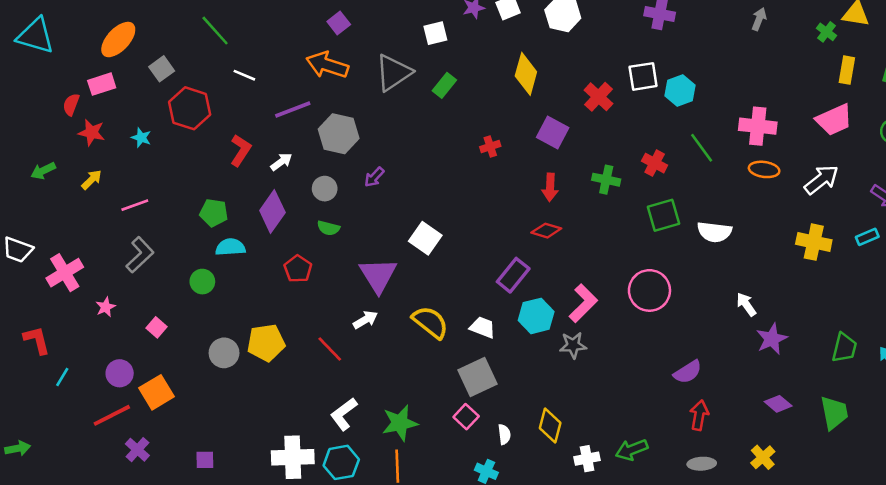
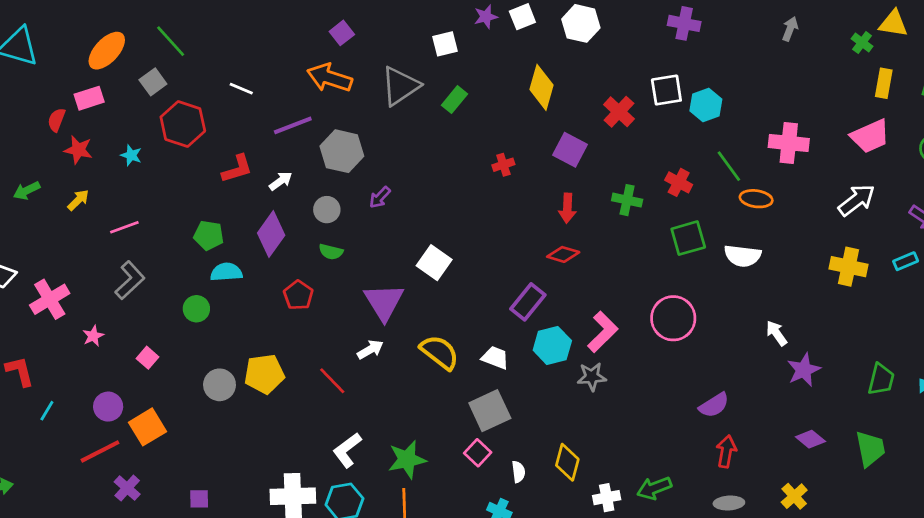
green line: (215, 31) -> (171, 41), moved
red L-shape: (241, 150) -> (237, 169), turned 40
orange ellipse: (764, 169) -> (756, 199), moved

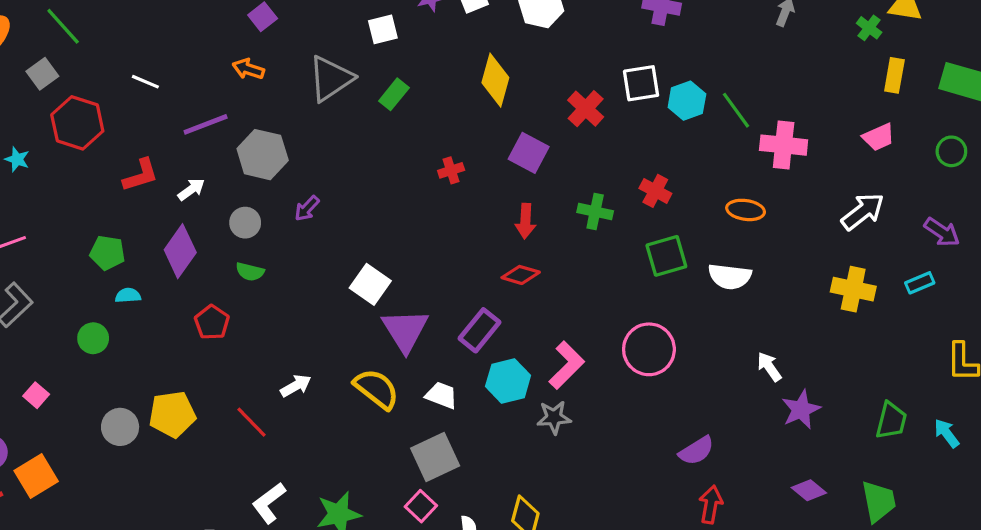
orange arrow: (330, 78) -> (248, 69), size x0.6
pink trapezoid: (870, 136) -> (879, 137), size x0.7
green line: (729, 166) -> (736, 110), moved
cyan semicircle: (226, 272) -> (128, 295), size x0.7
purple triangle: (384, 302) -> (405, 330), moved

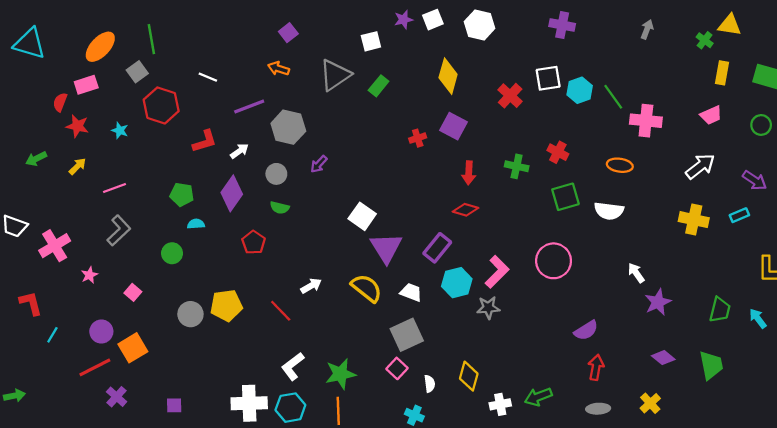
green line: (63, 26) -> (151, 39), turned 32
purple square: (529, 153) -> (454, 126), moved

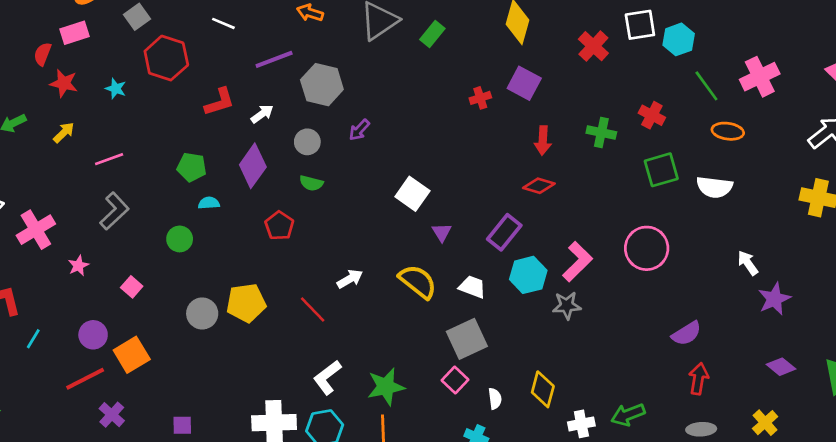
green line: (613, 97) -> (706, 86), moved
pink cross: (646, 121) -> (760, 77), turned -32
purple triangle: (386, 248) -> (442, 232), size x0.5

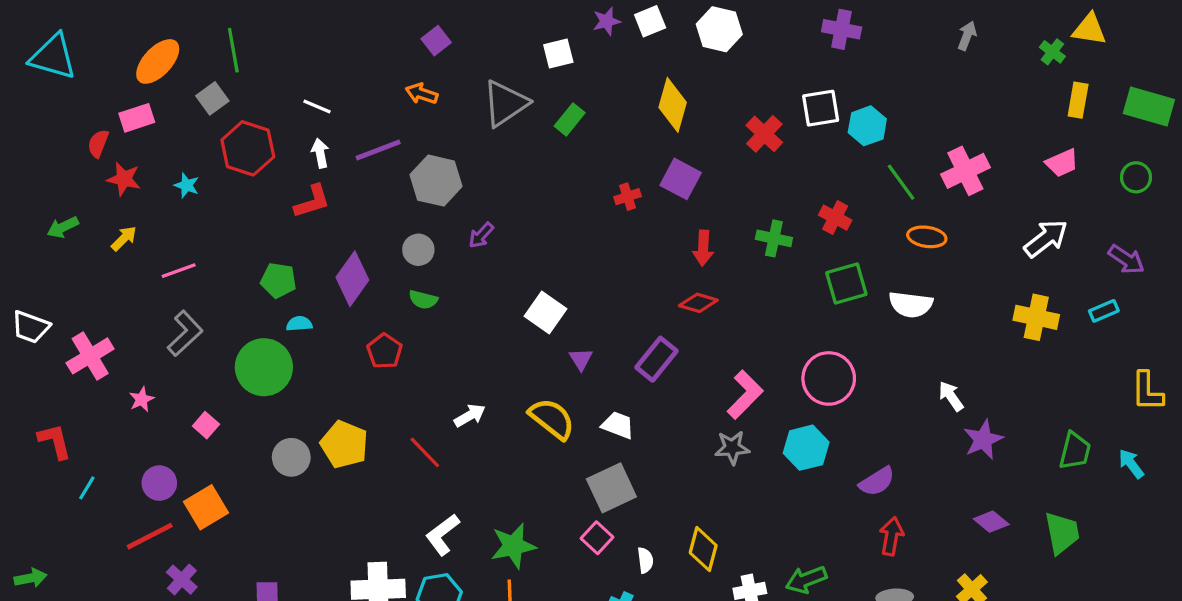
white arrow: (262, 114) -> (320, 153), moved, turned -65
green circle: (180, 239) -> (264, 367), size x1.8
cyan hexagon: (528, 275) -> (806, 448), moved
yellow pentagon: (246, 303) -> (344, 444), turned 30

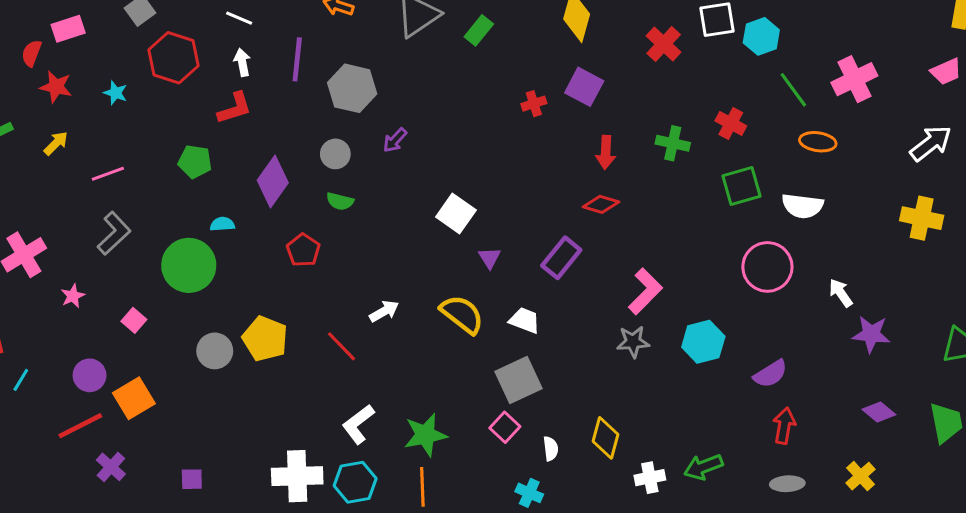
purple line: (378, 150) -> (297, 59), turned -63
green pentagon: (278, 280) -> (195, 162), moved
pink circle: (829, 378) -> (767, 267), moved
purple star: (983, 440) -> (871, 334), turned 30

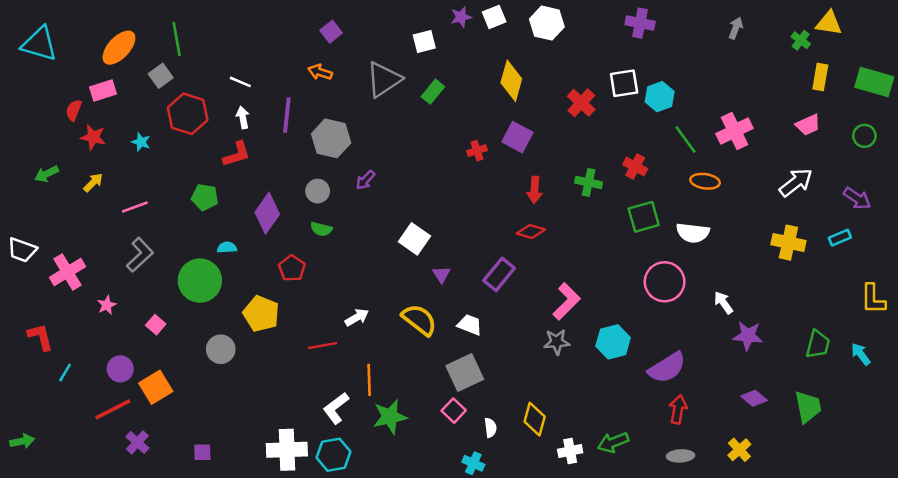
yellow pentagon: (265, 339) -> (261, 314), moved
red line: (341, 346) -> (322, 346), turned -56
purple semicircle: (770, 374) -> (667, 368), size x1.4
orange line: (422, 487) -> (369, 380), moved

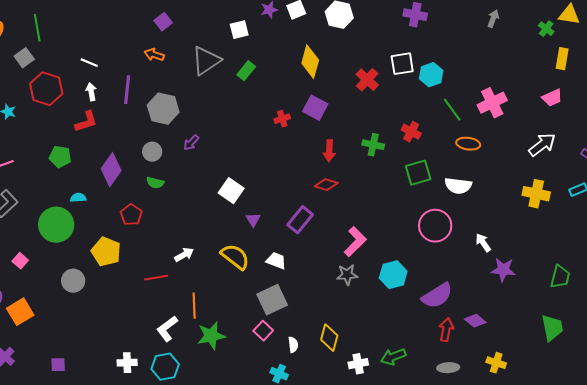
purple diamond: (754, 398) -> (475, 321), moved
white cross: (287, 450) -> (127, 363), size x0.6
yellow cross: (739, 450) -> (496, 363), turned -30

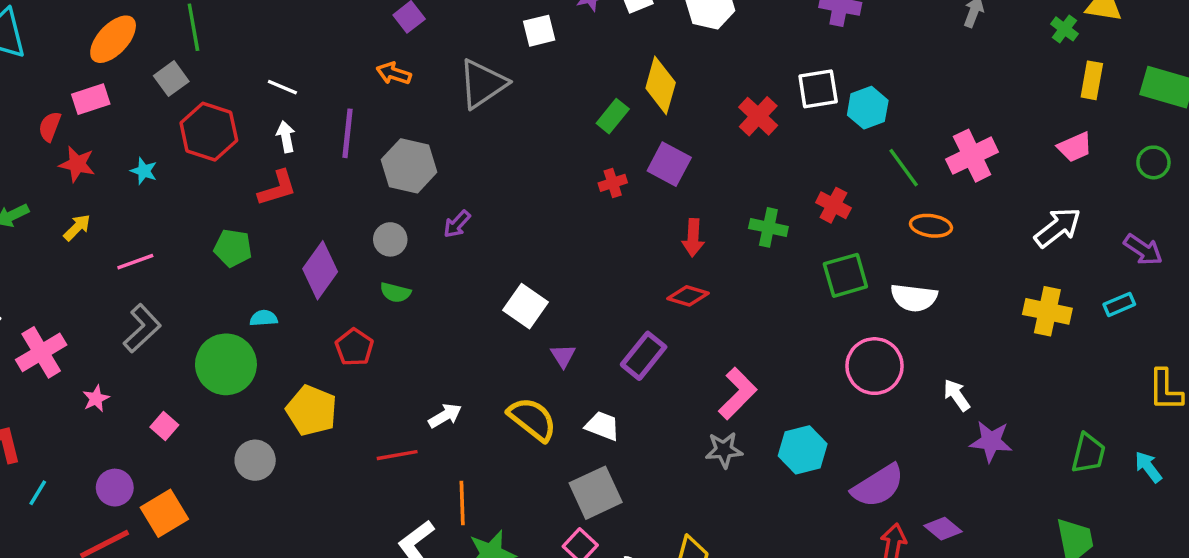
green rectangle: (246, 71) -> (613, 116), moved

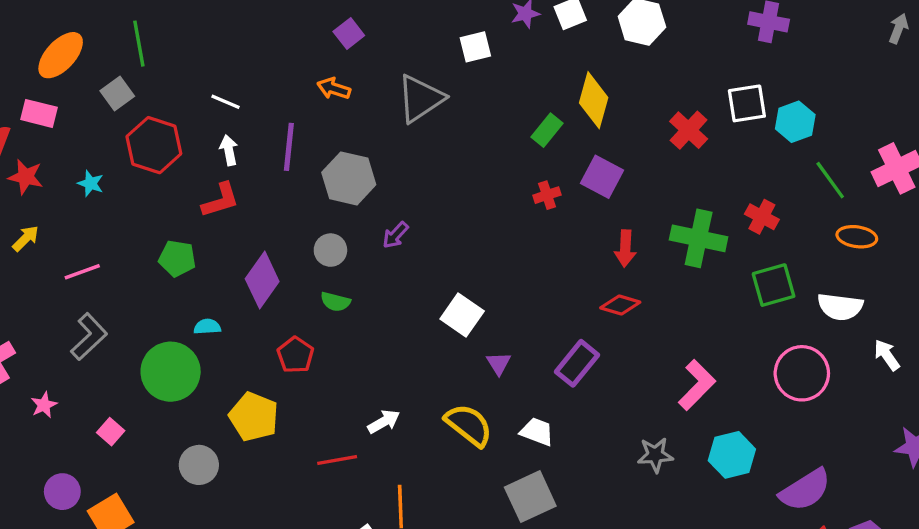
pink rectangle: (91, 99) -> (39, 113), turned 32
green cross: (768, 227) -> (699, 238), size x1.5
pink L-shape: (738, 393) -> (697, 385), moved
white arrow: (957, 395) -> (887, 355), moved

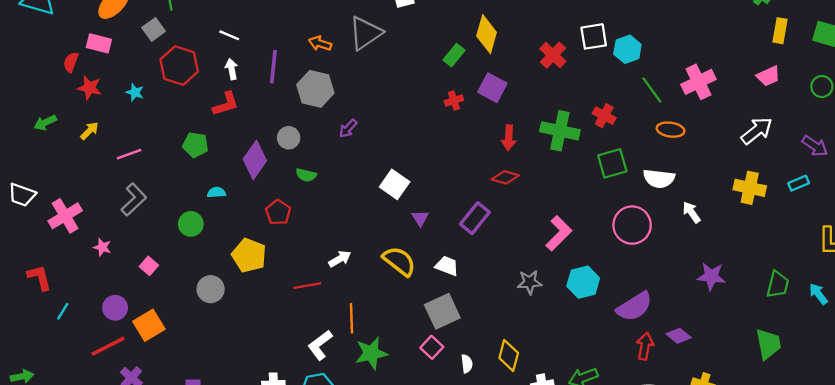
orange arrow: (334, 88) -> (320, 43), moved
gray circle: (330, 250) -> (289, 138), moved
green circle: (171, 372) -> (191, 224), size x0.6
pink star: (44, 405) -> (102, 247), turned -30

